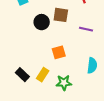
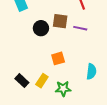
purple line: (86, 29) -> (80, 28), moved

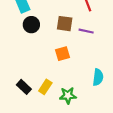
black circle: (41, 28) -> (31, 25), moved
orange square: (58, 58) -> (63, 54), moved

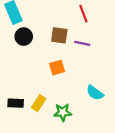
cyan semicircle: (98, 77) -> (95, 93), turned 119
black rectangle: (24, 87) -> (16, 103), turned -40

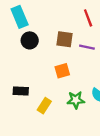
black rectangle: (16, 103) -> (21, 91), moved
green star: (63, 112) -> (76, 100), moved

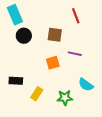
purple line: (87, 47) -> (75, 54), moved
green star: (76, 100) -> (65, 98), moved

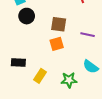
brown square: (55, 35) -> (59, 24), moved
purple line: (75, 54) -> (88, 35), moved

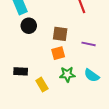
yellow rectangle: (40, 76) -> (42, 85), turned -64
green star: (69, 80) -> (67, 74), moved

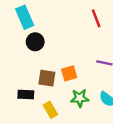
brown square: (60, 34) -> (47, 78), moved

